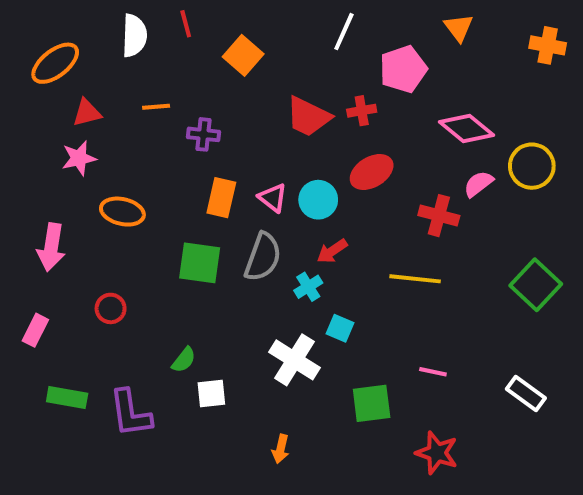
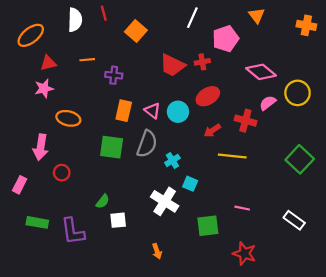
pink arrow: (51, 247) -> (41, 147), moved
red arrow: (332, 251) -> (212, 131), moved
orange arrow: (281, 449) -> (157, 251), turned -32

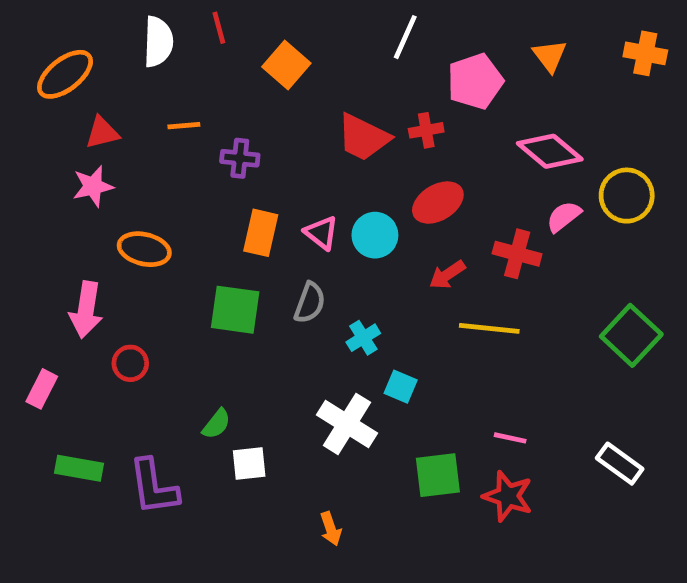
orange triangle: (257, 15) -> (550, 56), moved
gray semicircle: (147, 144) -> (310, 303), size x0.7
red star: (244, 253) -> (508, 496), moved

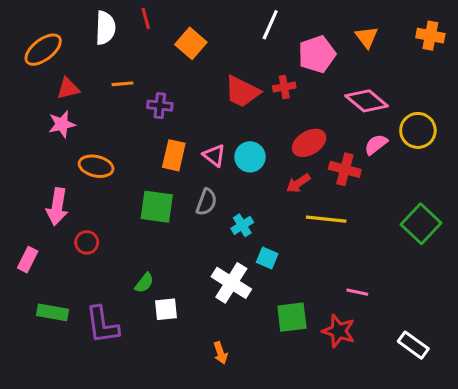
red ellipse: (438, 203) -> (309, 143), moved
pink line: (510, 438) -> (357, 292), moved
white rectangle: (620, 464) -> (413, 345), moved

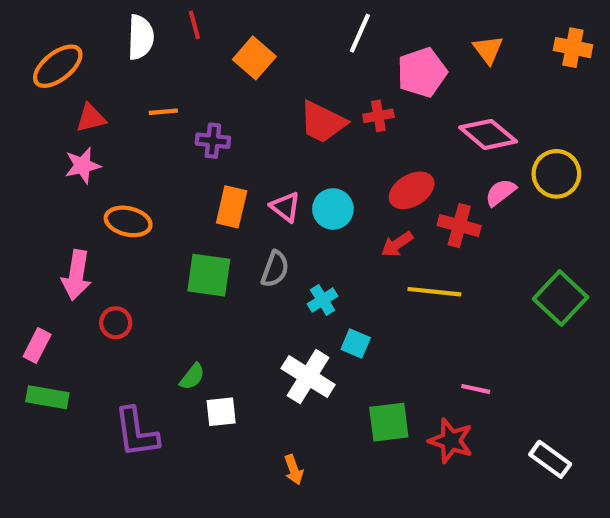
green rectangle: (53, 312) -> (47, 397), moved

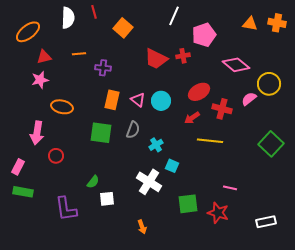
orange triangle: (488, 50) -> (250, 24), moved, turned -42
pink semicircle: (501, 192) -> (249, 99), moved
white rectangle: (550, 459) -> (266, 222), turned -48

